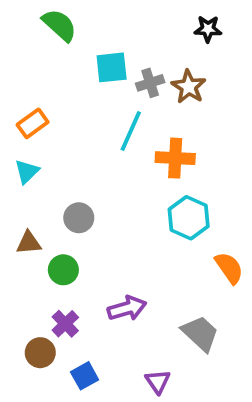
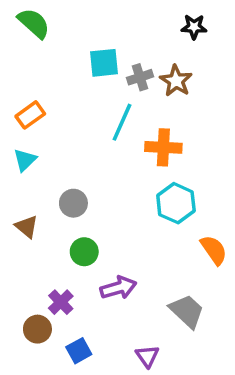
green semicircle: (60, 25) -> (34, 23), moved
brown triangle: (29, 243) -> (27, 227), turned 45
green circle: (63, 270) -> (84, 252), moved

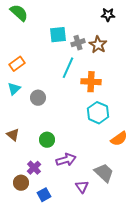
gray circle: (73, 203) -> (38, 98), moved
brown triangle: (27, 227) -> (13, 135), moved
orange semicircle: (214, 250) -> (119, 139), turned 90
purple triangle: (147, 356) -> (82, 187), moved

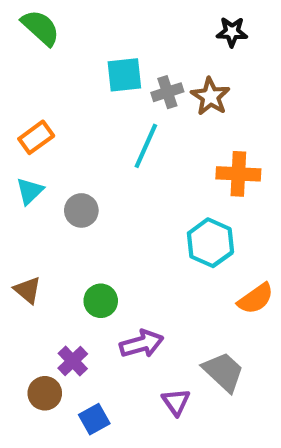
orange cross: (91, 82) -> (238, 174), moved

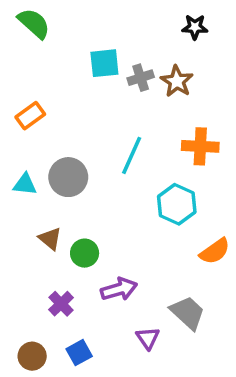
cyan line: (146, 146) -> (132, 155), moved
cyan triangle: (30, 191) -> (25, 184), moved, turned 50
gray circle: (81, 210) -> (68, 177), size x1.4
brown triangle: (28, 290) -> (50, 239), moved
brown circle: (45, 393) -> (32, 356), moved

